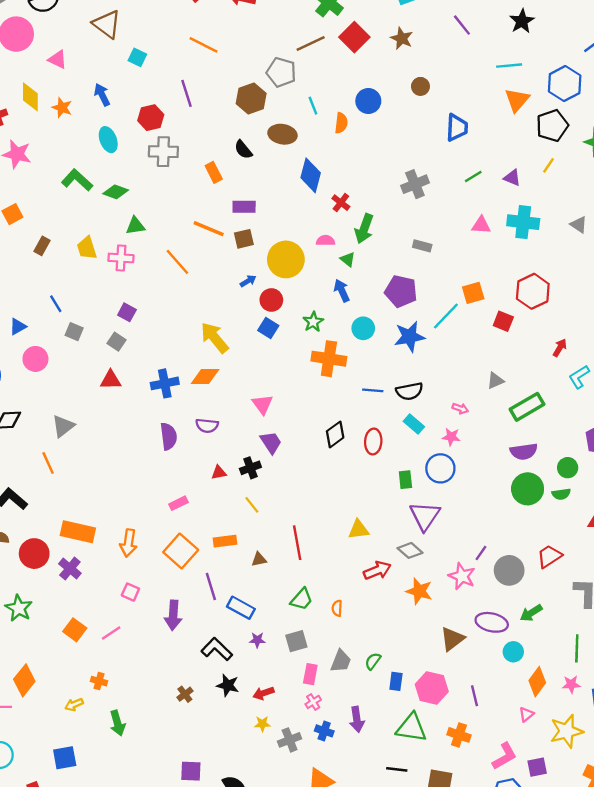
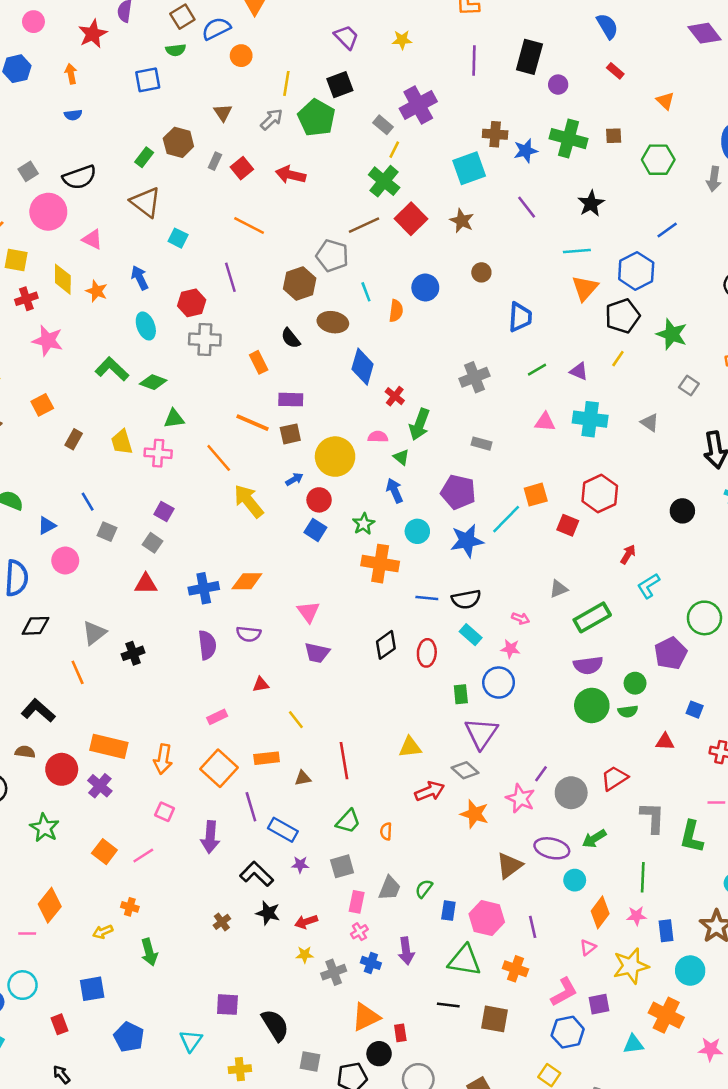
yellow arrow: (215, 338) -> (249, 501), moved
purple trapezoid: (271, 442) -> (317, 653), turned 135
black cross: (250, 468) -> (133, 653), moved

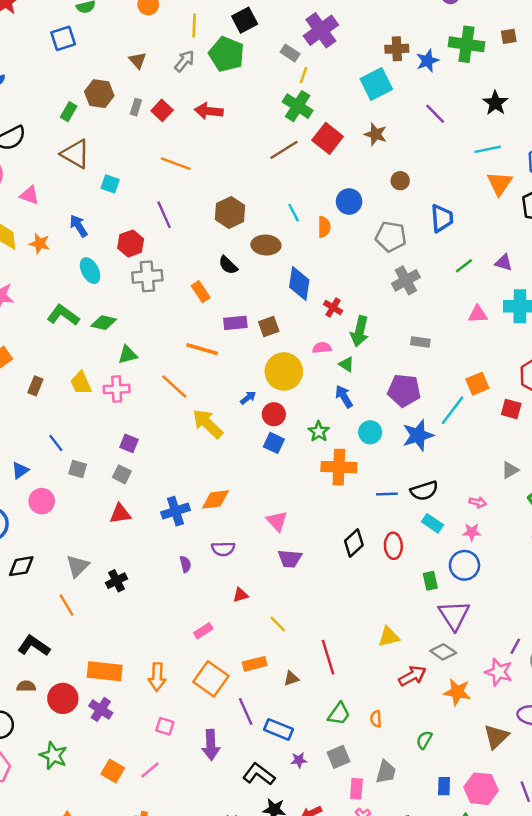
gray pentagon: (332, 256) -> (391, 237), moved
brown square: (290, 434) -> (269, 327), moved
purple semicircle: (207, 645) -> (185, 564), size x0.6
green semicircle: (424, 889) -> (424, 740), moved

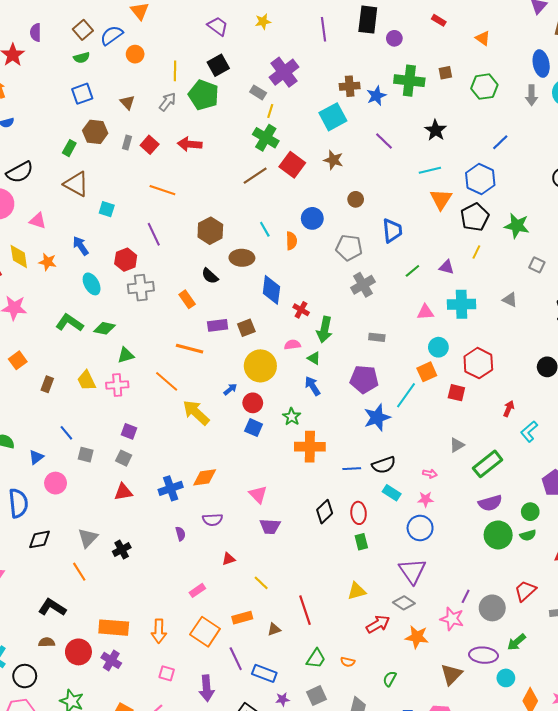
blue square: (63, 38) -> (82, 94), moved
cyan circle: (370, 432) -> (438, 347), moved
green rectangle: (430, 581) -> (361, 542), moved
orange semicircle: (376, 719) -> (348, 662), turned -72

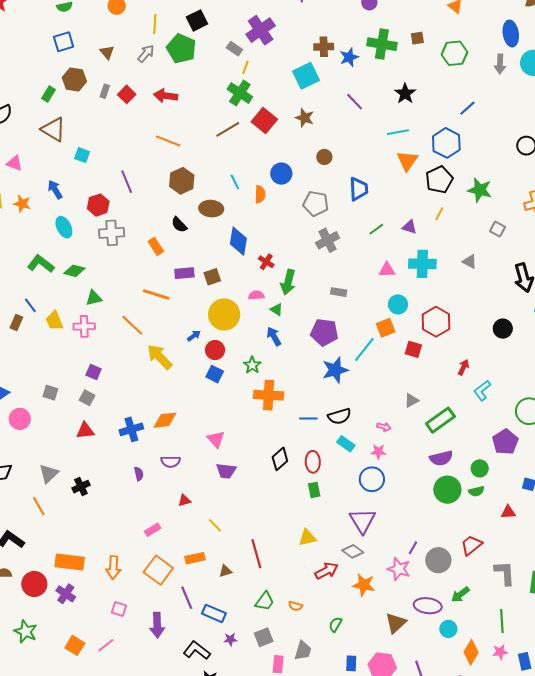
orange line: (162, 190) -> (168, 141), moved
blue line: (66, 433) -> (30, 305), moved

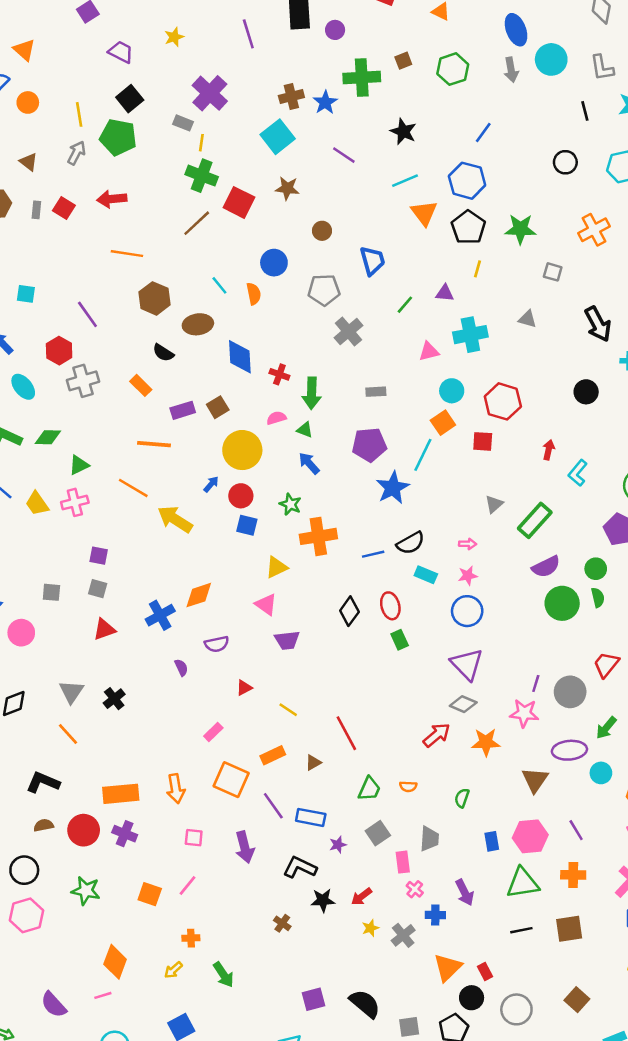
green semicircle: (476, 491) -> (598, 598), turned -77
yellow triangle: (307, 538) -> (276, 567), moved

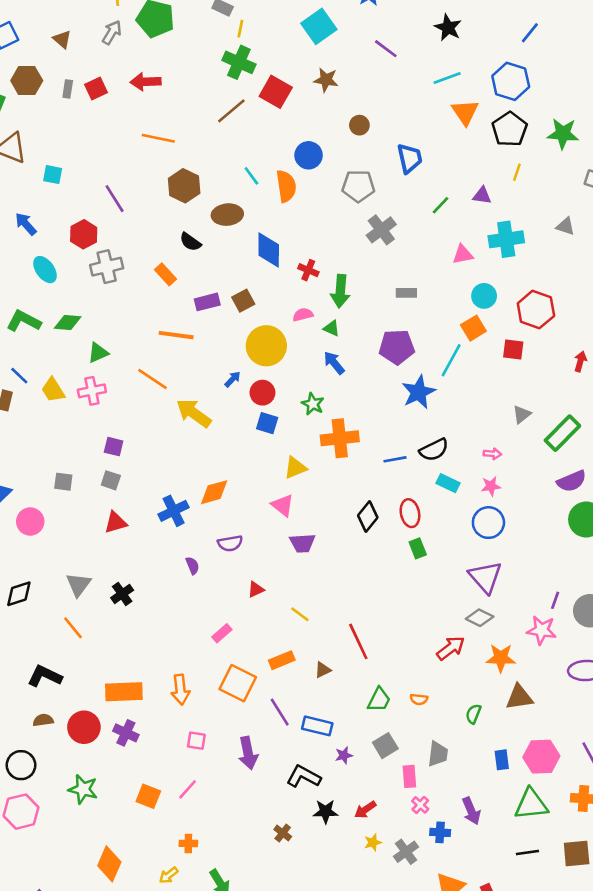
red square: (64, 208) -> (96, 88), turned 30
orange semicircle: (254, 294) -> (286, 186), size x1.4
brown triangle: (535, 780) -> (519, 697), moved, turned 44

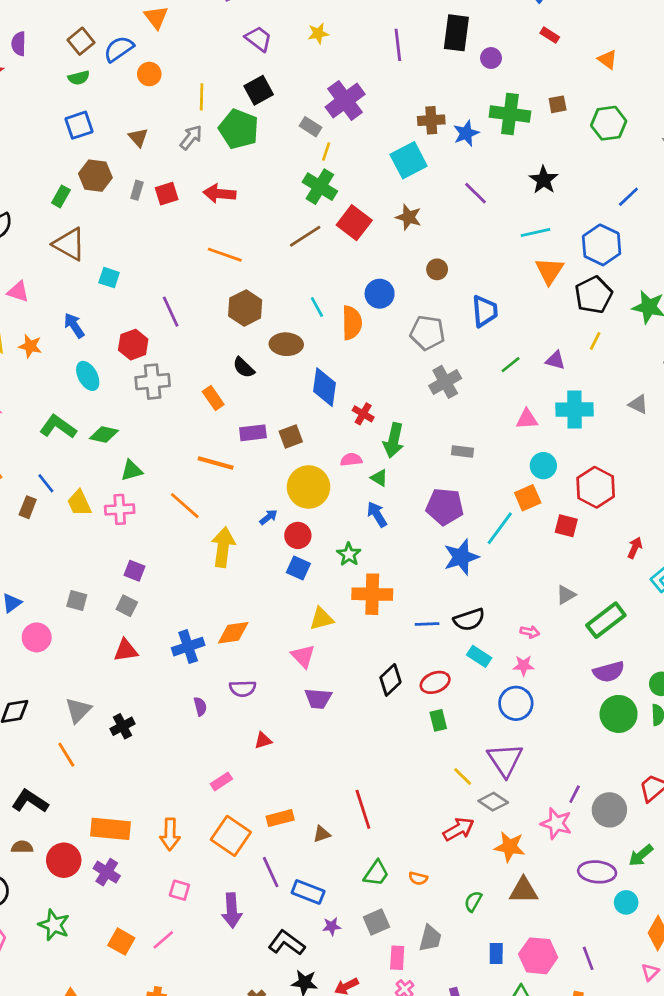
yellow arrow: (194, 413) -> (223, 547), turned 54
red ellipse: (410, 513) -> (435, 682), turned 72
yellow line: (300, 614) -> (463, 777), moved

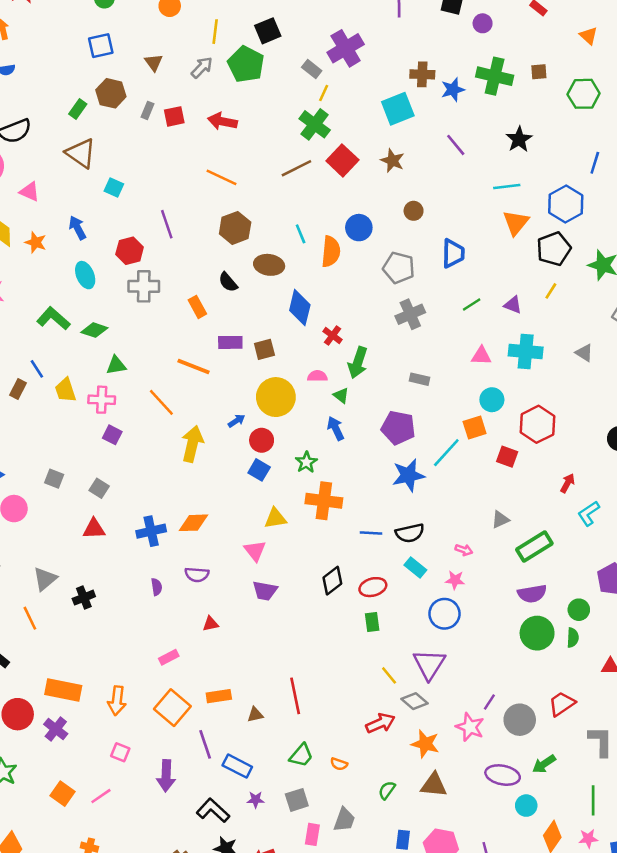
blue line: (628, 197) -> (595, 163), turned -35
purple square: (134, 571) -> (112, 435), moved

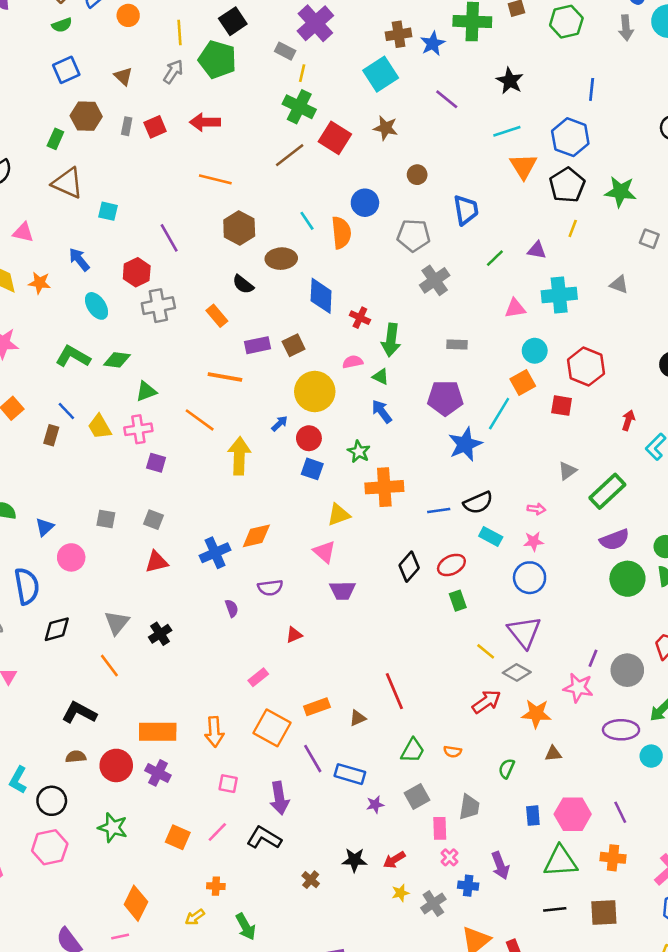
brown triangle: (434, 785) -> (553, 754), size x0.6
black L-shape: (213, 810) -> (264, 838), moved

